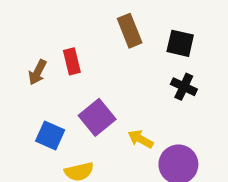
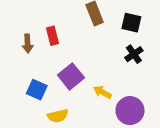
brown arrow: (37, 72) -> (28, 44), turned -30
black cross: (184, 87) -> (134, 54), turned 30

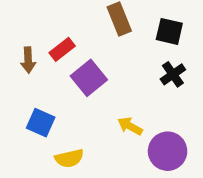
red rectangle: (53, 36) -> (62, 49), turned 66
purple square: (71, 76) -> (89, 78), moved

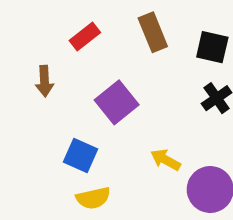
red rectangle: (62, 49) -> (85, 36), moved
blue square: (41, 123) -> (81, 155), moved

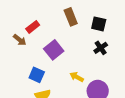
red rectangle: (85, 36) -> (33, 27), moved
brown arrow: (44, 81) -> (20, 40), turned -48

